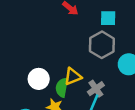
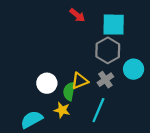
cyan square: (108, 18) -> (114, 25), size x1.5
gray cross: (96, 89) -> (105, 80), moved

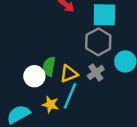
green semicircle: (69, 91) -> (49, 66), moved
cyan line: (98, 110) -> (70, 96), moved

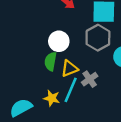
gray cross: (96, 73) -> (90, 79), moved
white circle: (34, 76) -> (59, 41), moved

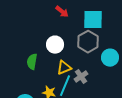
green semicircle: (51, 61) -> (32, 62), moved

